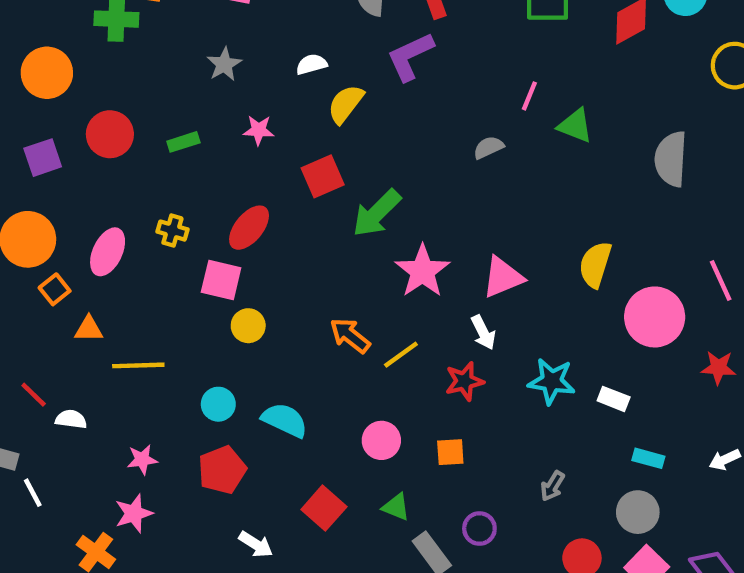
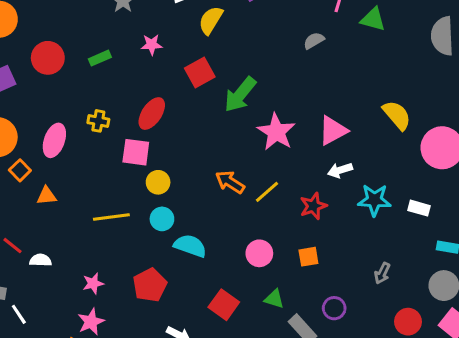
yellow semicircle: (595, 265) -> (397, 115), turned 128
white arrow: (483, 332) -> (340, 170), moved, turned 105
yellow line: (138, 365) -> (111, 217), moved
cyan circle: (218, 404) -> (162, 219), moved

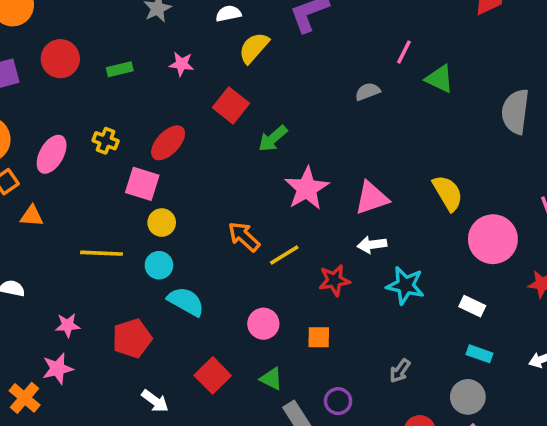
red square: (200, 73) -> (231, 105), turned -32
green arrow: (240, 94) -> (273, 138), size x0.7
white rectangle: (419, 208) -> (472, 306), moved

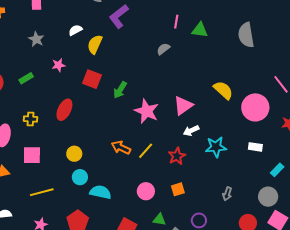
pink square: (142, 184) -> (32, 155), moved
yellow line: (102, 253) -> (42, 192), moved
cyan rectangle: (480, 354) -> (277, 170), moved, turned -48

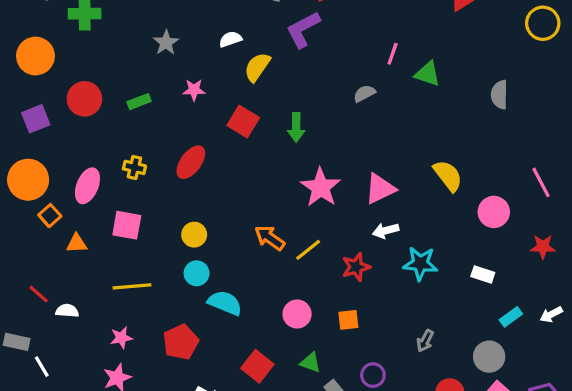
gray semicircle: (246, 35) -> (499, 95), size x0.7
green arrow: (120, 90) -> (296, 127), moved, turned -42
pink circle: (255, 107) -> (494, 212), size x0.7

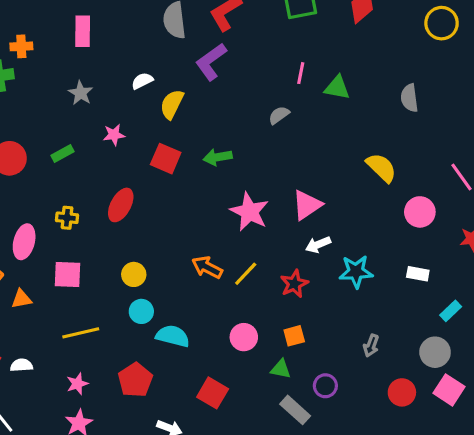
green arrow: (296, 127) -> (218, 157), turned 88
yellow semicircle: (448, 176) -> (381, 168), moved
green triangle: (311, 363) -> (281, 369), moved

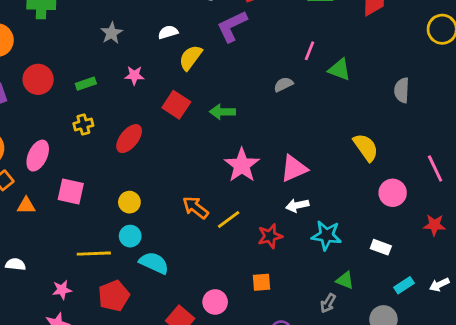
yellow cross: (67, 218) -> (83, 124), moved, turned -30
yellow line: (81, 333) -> (94, 254), moved
pink circle: (244, 337) -> (215, 302), moved
green triangle: (281, 369) -> (345, 280), moved

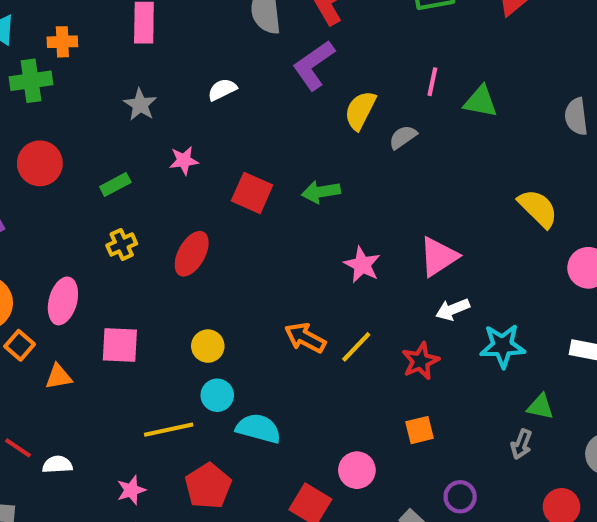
yellow semicircle: (191, 58) -> (360, 110), moved
red circle: (38, 79) -> (40, 163), moved
pink star: (242, 165) -> (362, 265), size x0.7

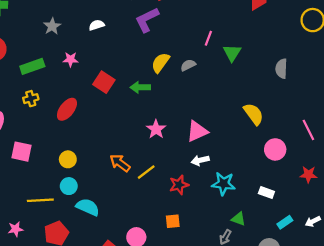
green triangle: (481, 102) -> (232, 53), turned 42
yellow semicircle: (360, 110) -> (160, 63), moved
green rectangle: (115, 185) -> (32, 66), size x1.5

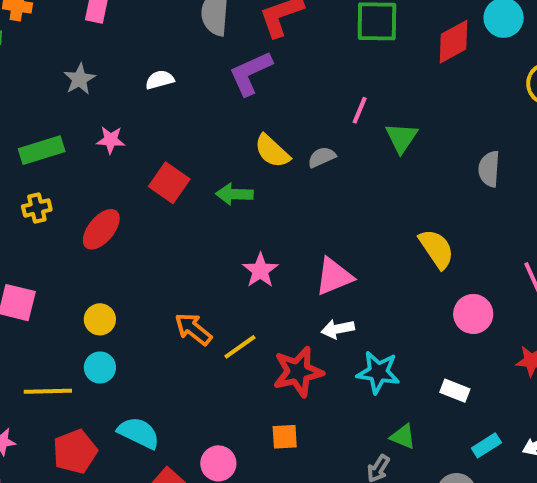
yellow semicircle: (160, 63) -> (272, 151), turned -85
red star: (179, 185) -> (298, 372), size x1.4
cyan semicircle: (88, 207) -> (139, 433), moved

